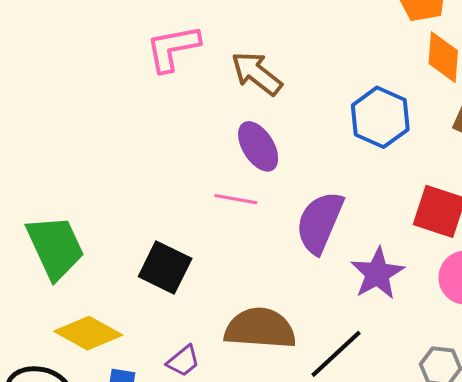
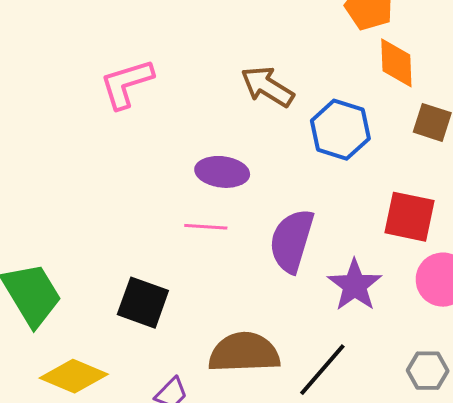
brown arrow: (257, 73) -> (267, 87), moved
purple ellipse: (258, 146) -> (222, 172), turned -45

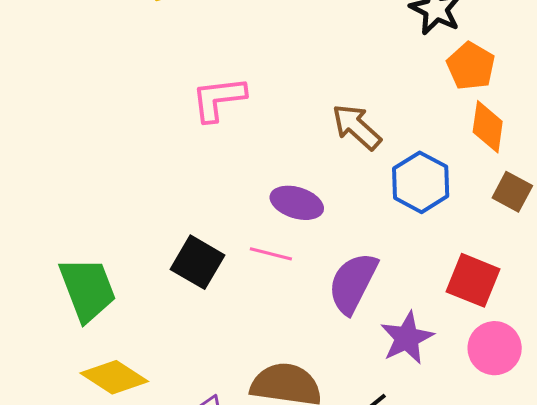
black square: (143, 303) -> (198, 262), moved

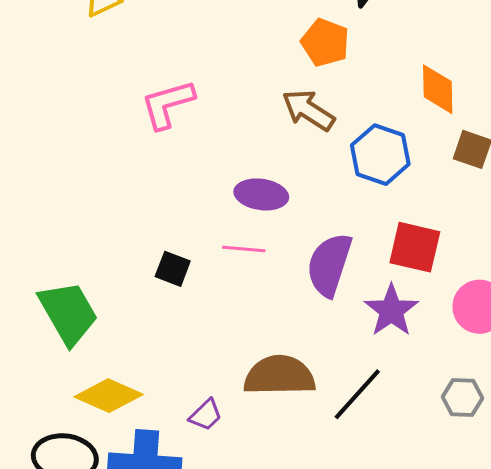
orange pentagon: (471, 66) -> (325, 43), moved
black square: (198, 262) -> (173, 269), size x0.7
red square: (473, 280) -> (415, 247), moved

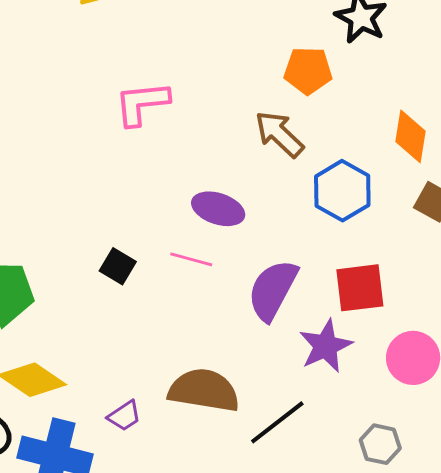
orange pentagon: (325, 43) -> (308, 71), turned -30
red square: (415, 247) -> (360, 288), turned -30

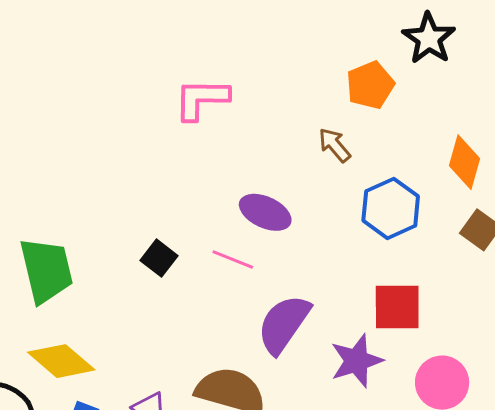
orange pentagon: (308, 71) -> (370, 85), turned -30
brown arrow: (279, 134) -> (335, 145), size x0.7
purple semicircle: (273, 290) -> (284, 324), moved

